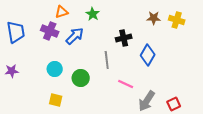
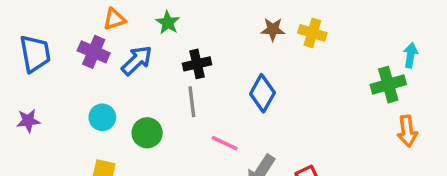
black cross: (124, 38) -> (197, 64), moved

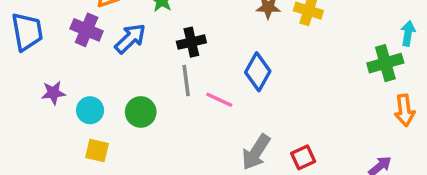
cyan circle: (102, 117) -> (90, 110), moved
purple star: (28, 121) -> (53, 93), moved
pink line: (225, 143) -> (219, 100), moved

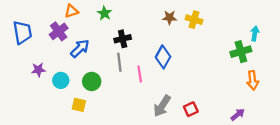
purple cross: (87, 30) -> (59, 31), turned 30
blue arrow: (130, 39) -> (80, 48), moved
pink line: (219, 100) -> (140, 74), turned 56
yellow square: (97, 150) -> (79, 105), moved

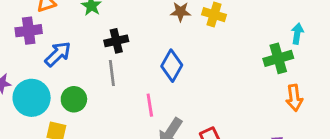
purple cross: (59, 31) -> (29, 31), turned 30
pink line: (140, 74) -> (150, 105), moved
cyan circle: (61, 80) -> (32, 98), size x1.6

